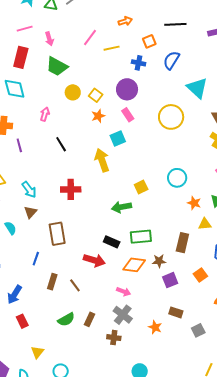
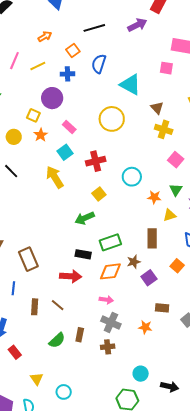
purple circle: (127, 89) -> (52, 98), moved
yellow circle: (73, 92) -> (14, 137), moved
red cross: (71, 189) -> (96, 161), moved

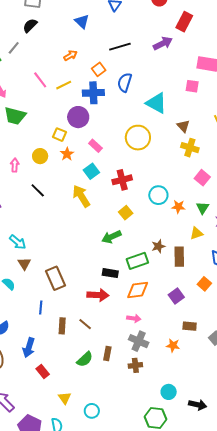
pink line: (14, 61) -> (40, 80), turned -60
blue cross: (67, 74) -> (93, 93), size x1.5
orange star: (154, 197) -> (178, 207), moved
brown star: (134, 262) -> (158, 246), moved

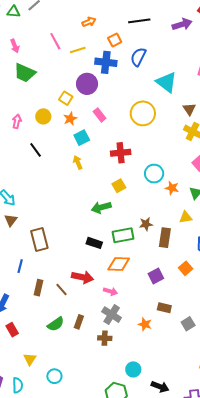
cyan square: (91, 171) -> (82, 138), moved
yellow arrow: (81, 196) -> (78, 162), size x0.6
red arrow: (98, 295) -> (83, 277), moved

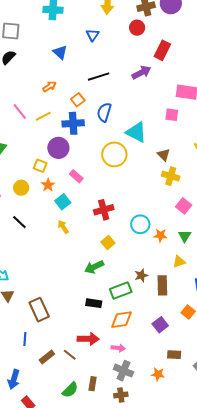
yellow circle: (143, 113) -> (114, 154), moved
brown rectangle: (39, 288) -> (47, 357), turned 49

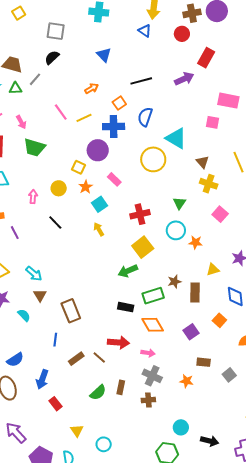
blue triangle: (93, 35) -> (145, 31), moved, turned -32
green triangle: (185, 236) -> (179, 203), moved
yellow square: (108, 243) -> (143, 247), size x1.5
orange diamond: (121, 320) -> (153, 325), turned 65

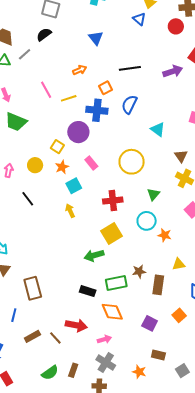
cyan triangle: (176, 138) -> (158, 129), size x0.7
yellow circle: (153, 159) -> (132, 162), moved
purple square: (191, 332) -> (150, 323), turned -35
pink arrow: (148, 353) -> (104, 339), turned -32

